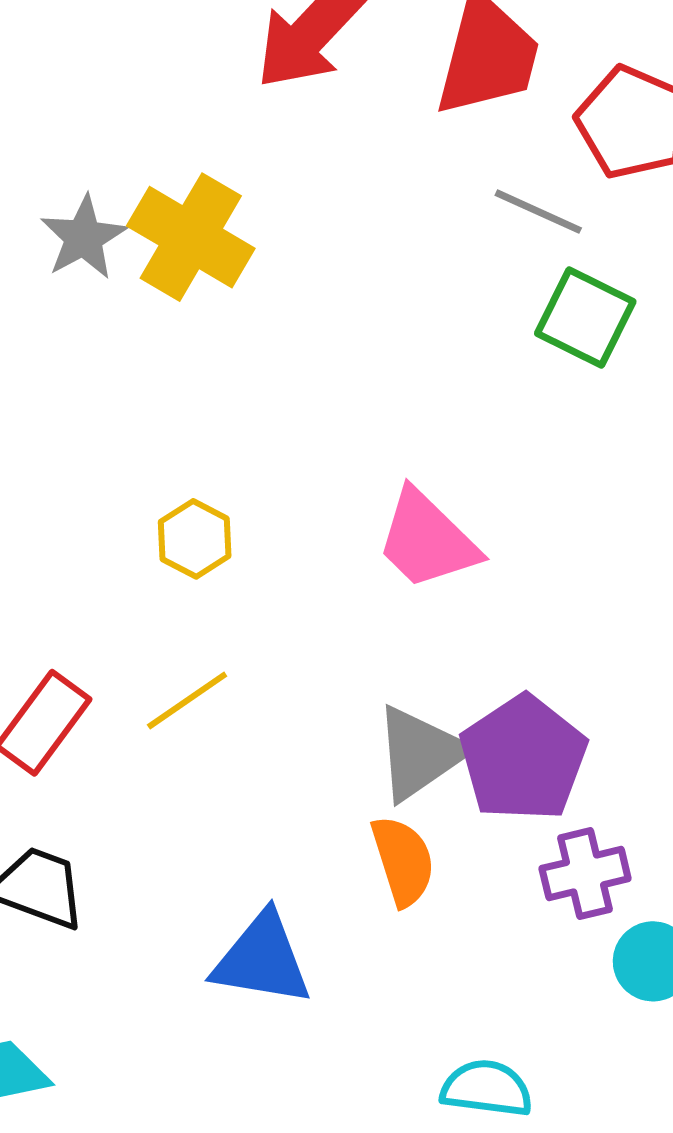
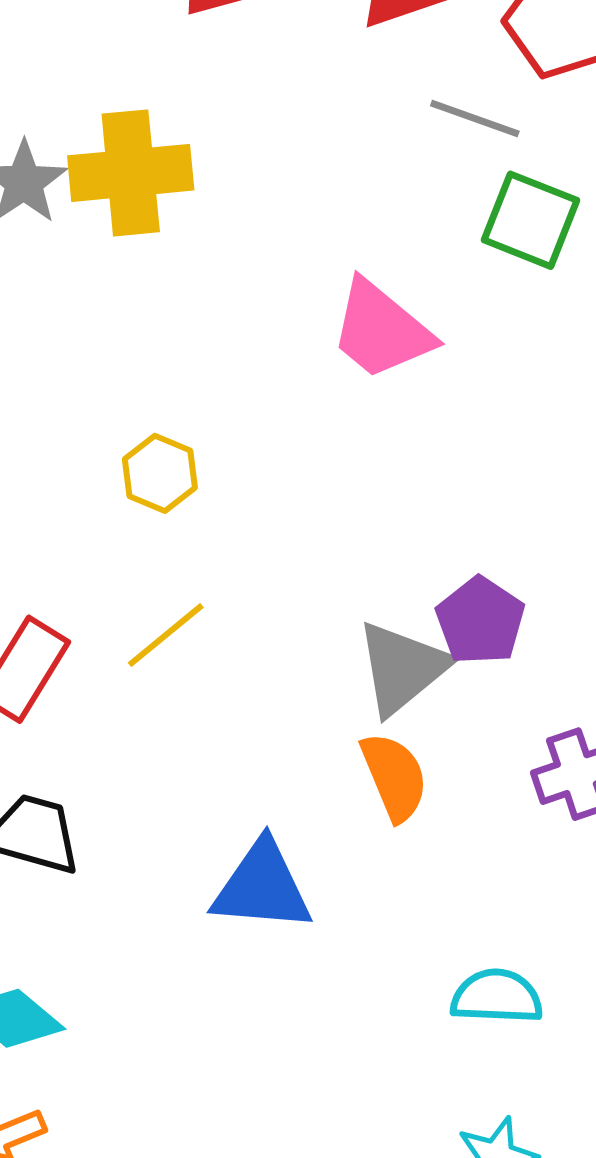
yellow cross: (191, 237) -> (131, 173), turned -31
pink trapezoid: (427, 540) -> (381, 330), moved
purple pentagon: (523, 758) -> (480, 621), moved, size x0.7

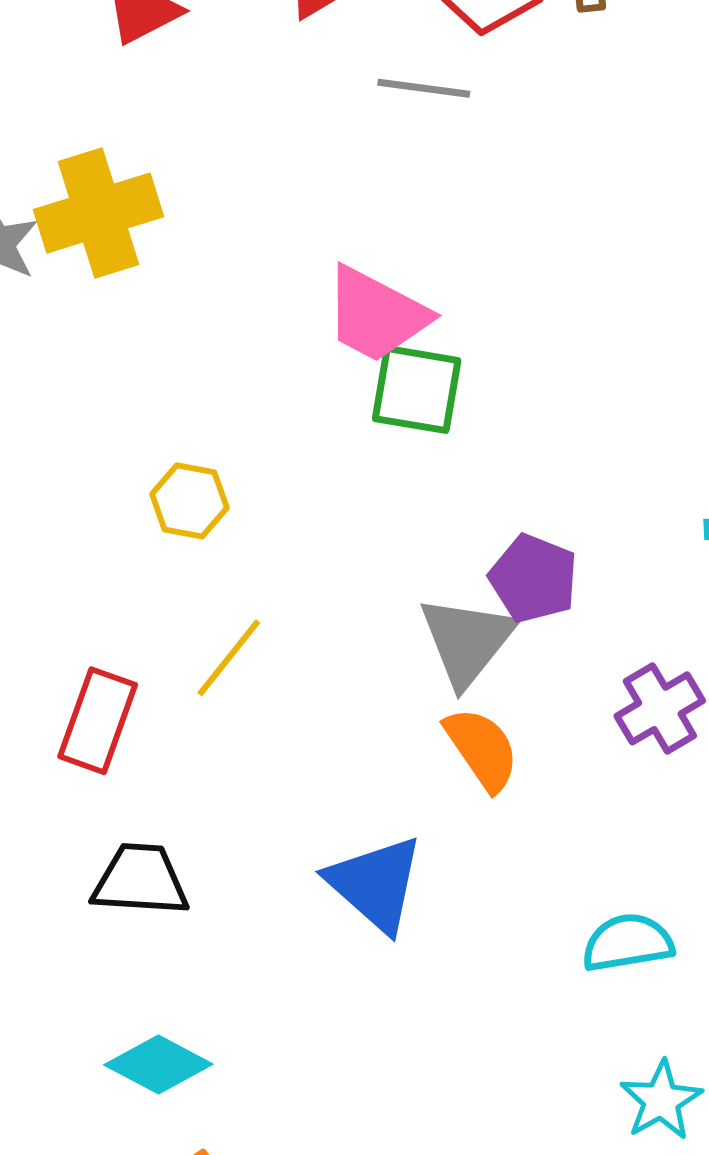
green square: (531, 220) -> (417, 390), moved
blue triangle: (262, 887) -> (375, 884), turned 49

